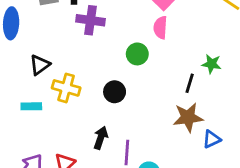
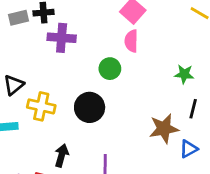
black line: (190, 83) -> (193, 109), moved
black circle: (115, 92) -> (90, 107), size x1.4
black arrow: (101, 138) -> (62, 155), moved

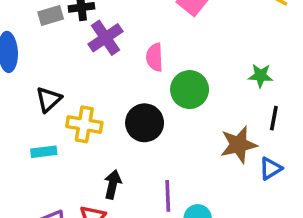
purple cross: (62, 38) -> (105, 38), turned -36
pink semicircle: (131, 41) -> (155, 57), moved
green circle: (110, 69) -> (190, 90), moved, size x1.4

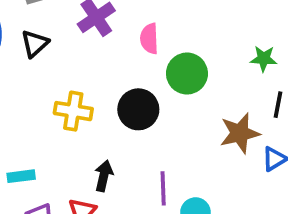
black triangle: (49, 99) -> (35, 44), moved
cyan rectangle: (44, 152) -> (21, 176), moved

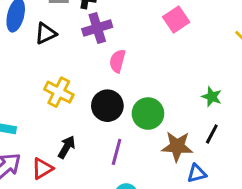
pink semicircle: (149, 39) -> (117, 61), moved
green circle: (187, 74) -> (148, 114), moved
purple line: (163, 188) -> (117, 152), moved

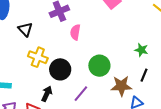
black triangle: (46, 33) -> (25, 29), moved, turned -42
black circle: (107, 106) -> (60, 69), moved
purple line: (117, 152) -> (81, 94), turned 30

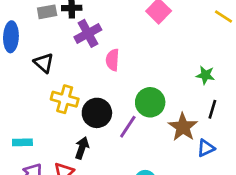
brown star: (121, 86) -> (183, 127), turned -30
purple line: (81, 94) -> (128, 127), moved

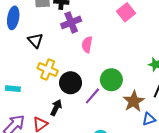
cyan rectangle: (22, 142) -> (13, 89), moved

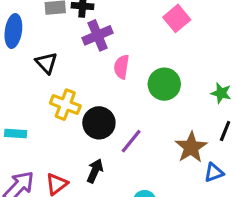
green circle: (111, 80) -> (164, 84), moved
black arrow: (56, 108) -> (95, 171), moved

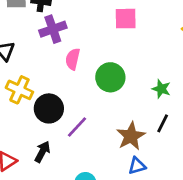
pink square: (177, 18) -> (126, 19), turned 35
blue triangle: (214, 173) -> (137, 166), moved

